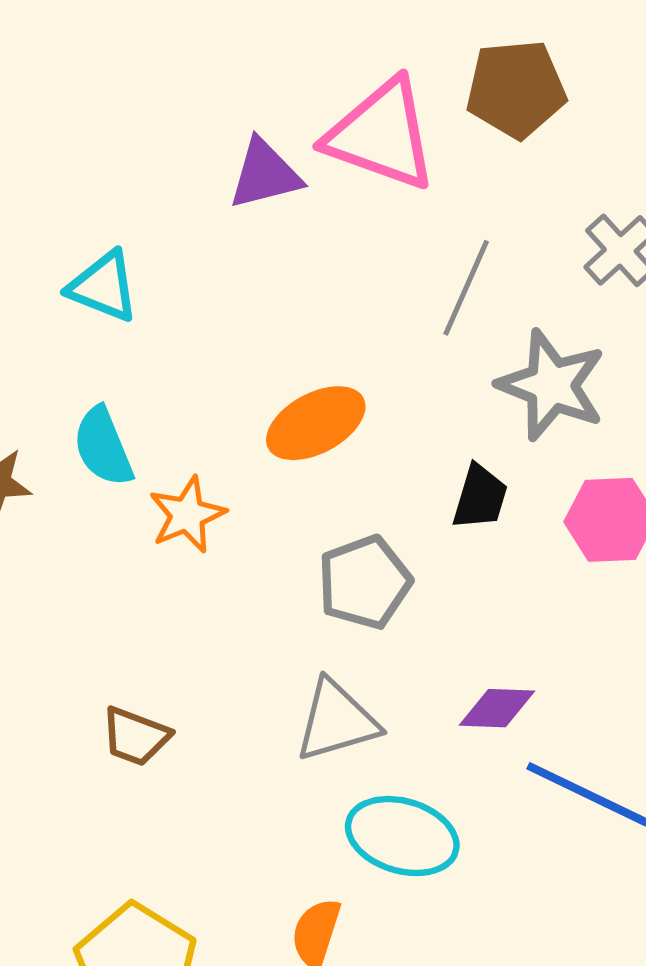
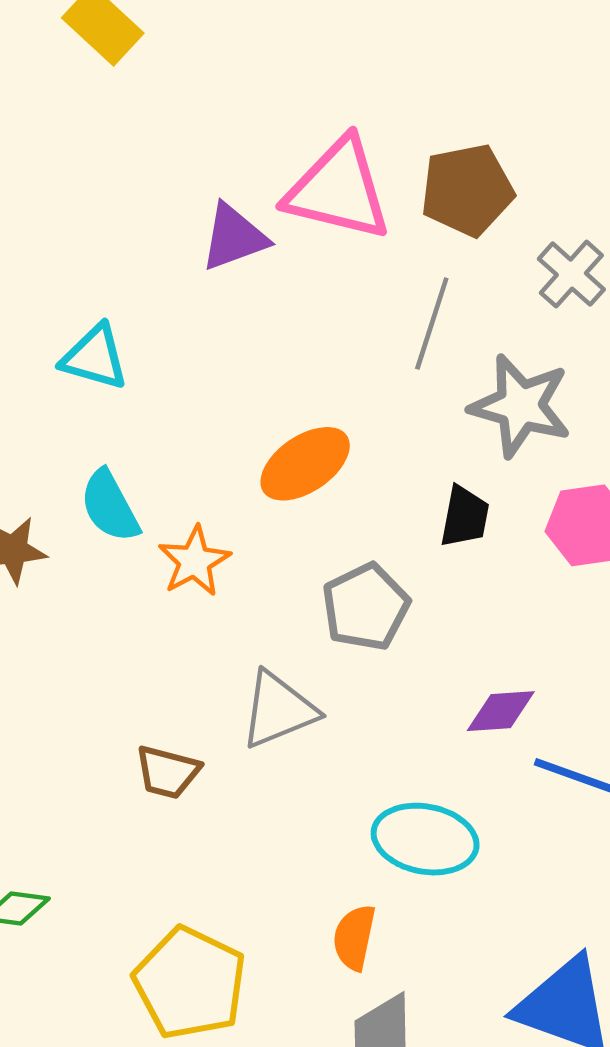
brown pentagon: (516, 89) -> (467, 190), moved
gray triangle: (337, 721) -> (278, 710), moved

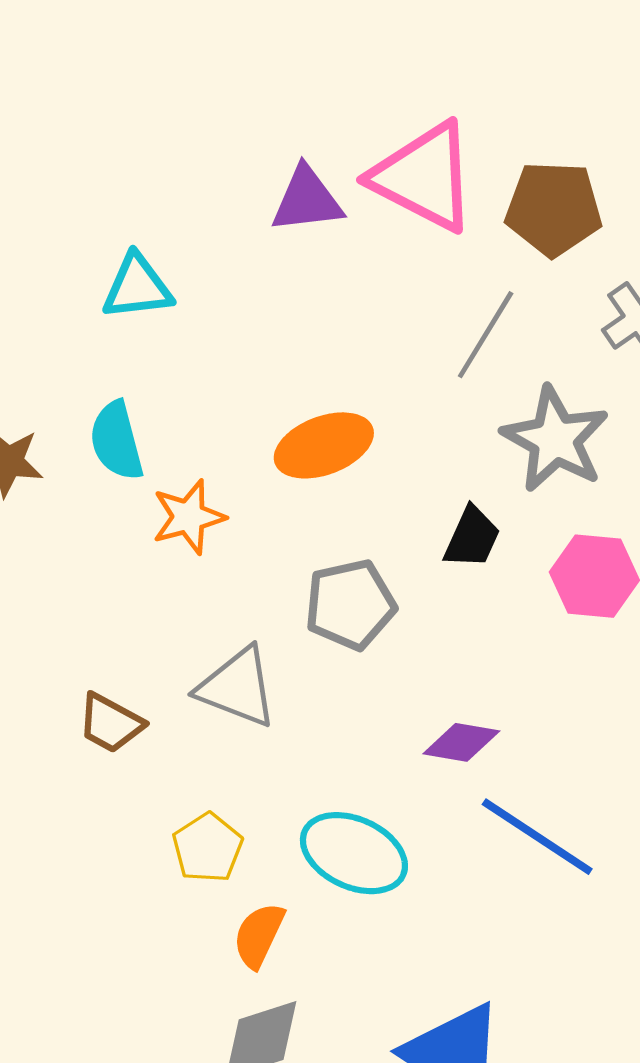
cyan triangle: (95, 357) -> (137, 287), turned -36
gray triangle: (278, 710) -> (237, 687), turned 30
yellow pentagon: (190, 983) -> (208, 848), moved, size x0.6

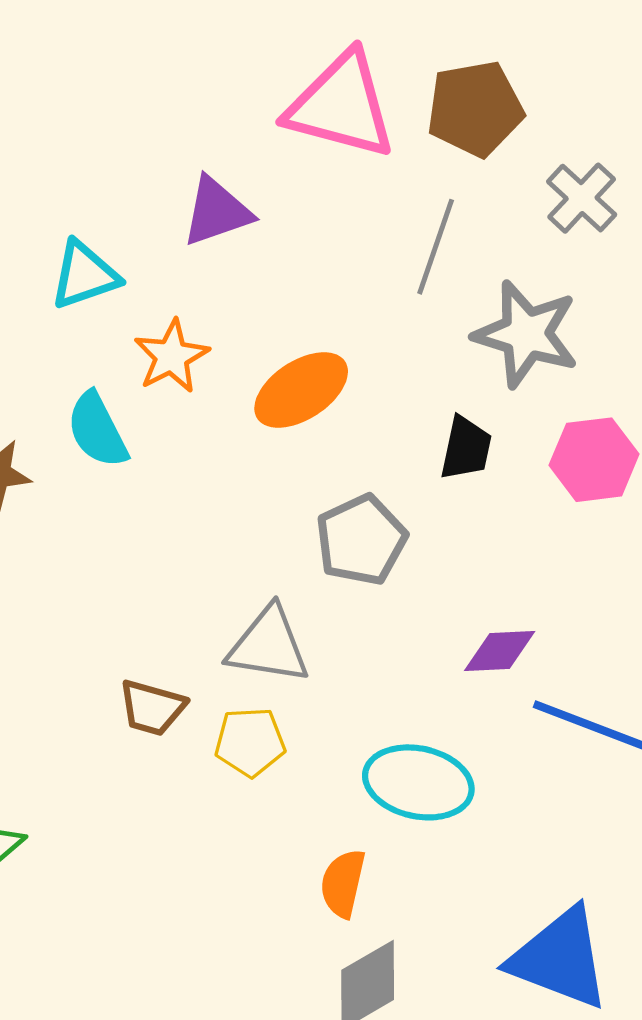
purple triangle: (307, 200) -> (217, 212), moved
orange star: (189, 517) -> (171, 356), moved
yellow pentagon: (208, 848) -> (250, 742), moved, turned -30

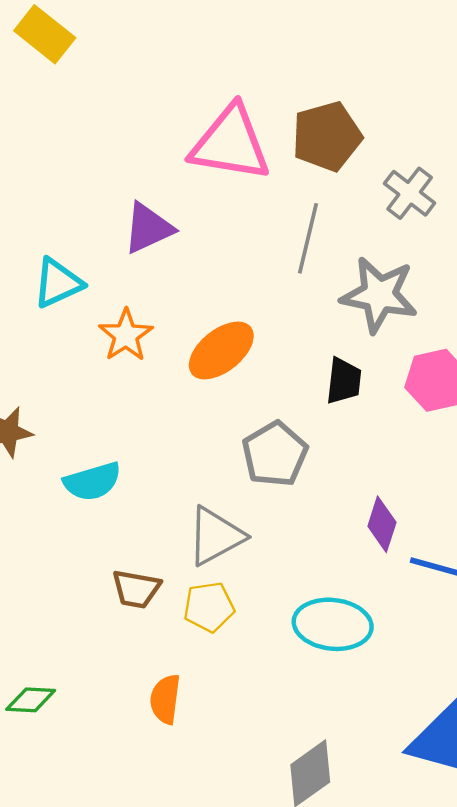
cyan semicircle: (97, 430) -> (92, 481), moved, turned -74
gray triangle: (269, 645) -> (216, 536), turned -32
purple diamond: (500, 651) -> (382, 524), turned -64
orange semicircle: (343, 883) -> (165, 699), moved

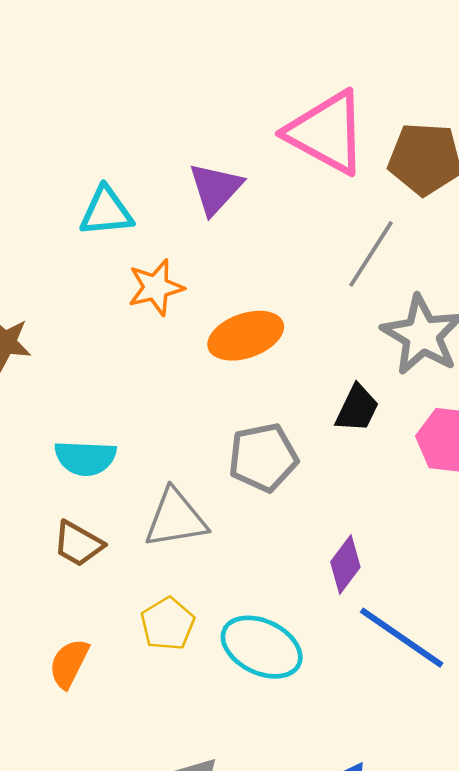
purple triangle: (148, 228) -> (215, 188), turned -42
cyan semicircle: (92, 481) -> (85, 458), moved
yellow pentagon: (209, 607) -> (168, 624), moved, turned 30

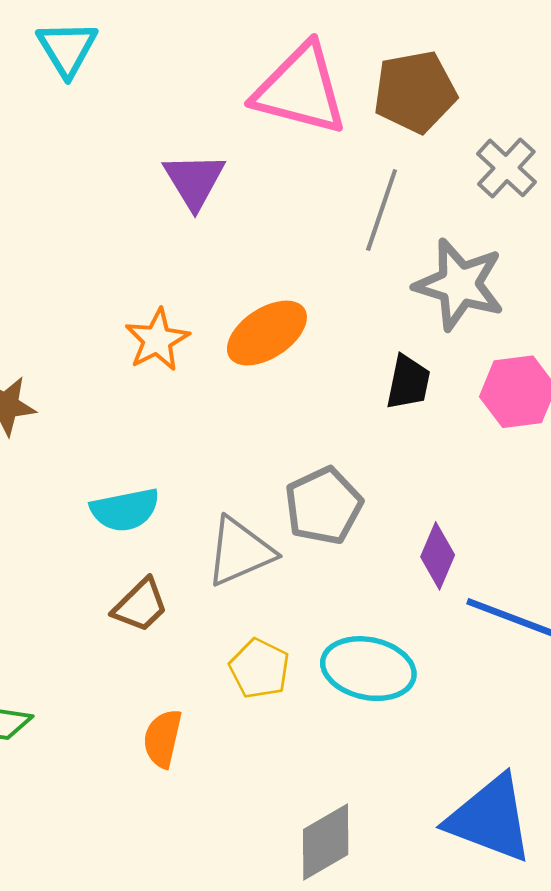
cyan triangle: (106, 212) -> (67, 48), moved, turned -42
orange star: (156, 287) -> (157, 340), moved
gray pentagon: (263, 457) -> (323, 506), moved
brown trapezoid: (78, 544) -> (140, 605), turned -60

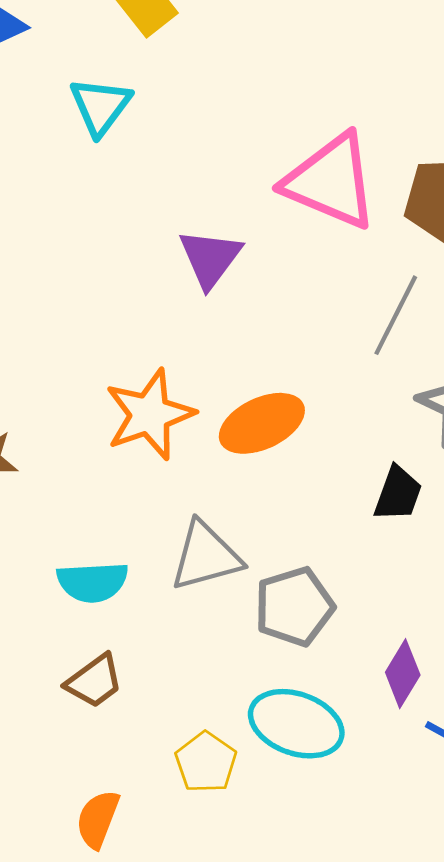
orange star: (157, 340) -> (150, 414), size x1.4
gray triangle: (240, 552) -> (206, 556), moved
cyan ellipse: (368, 669) -> (296, 724), moved

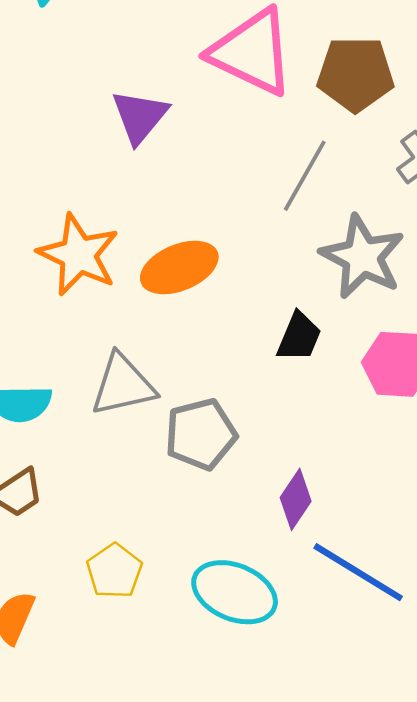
orange star: (150, 414) -> (78, 255), turned -30
cyan ellipse: (296, 724) -> (235, 592), moved

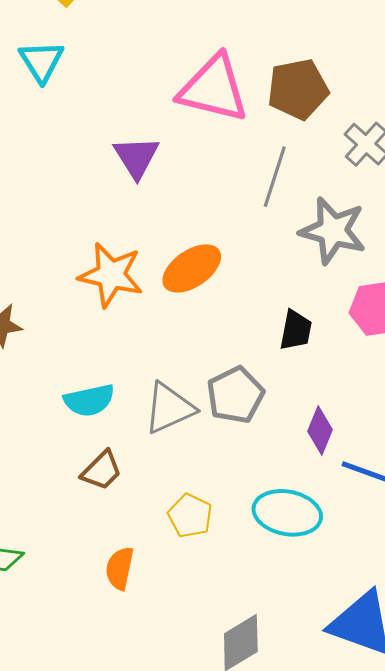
black trapezoid: (299, 337) -> (296, 330), moved
gray triangle: (123, 385) -> (169, 408), moved

